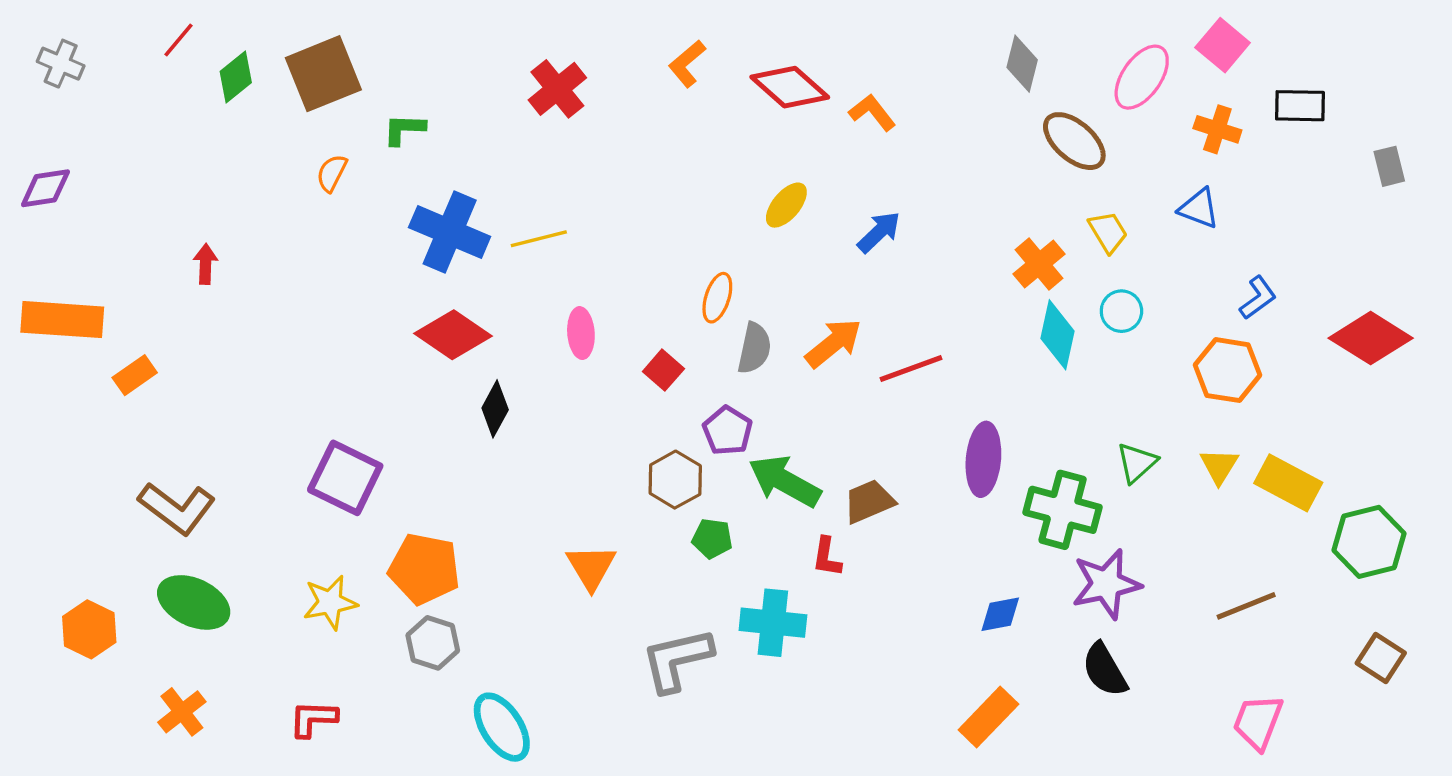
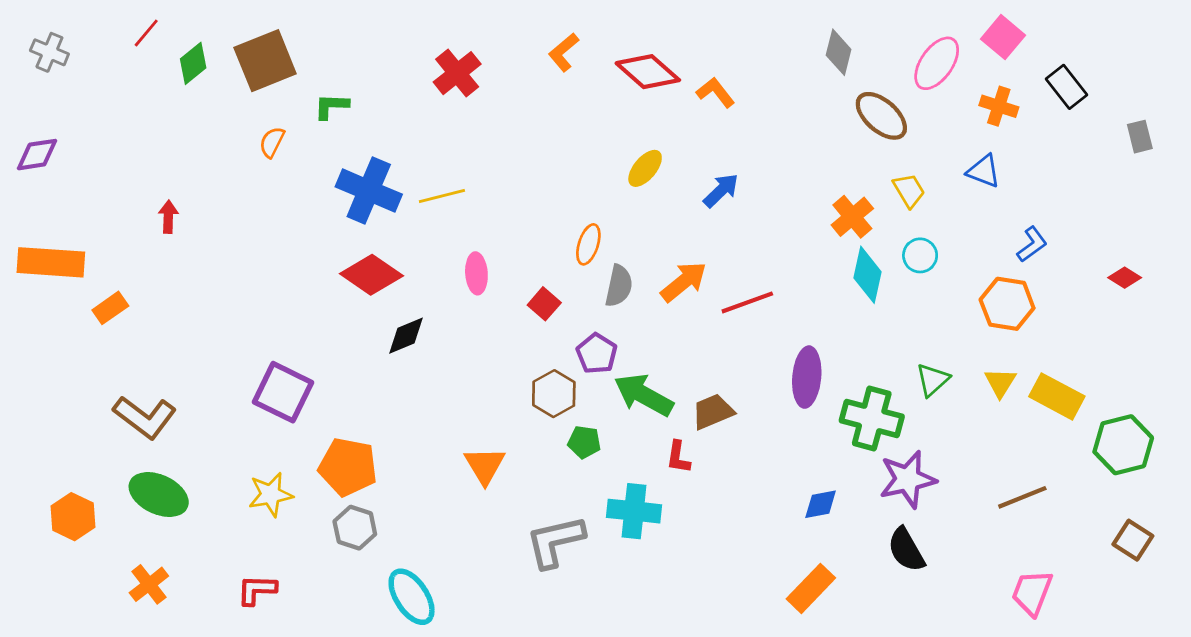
black rectangle: (1300, 106) -> (1067, 87), turned 51
red diamond: (1371, 338) -> (1125, 278), size x0.5
black diamond: (495, 409) -> (406, 336), turned 39

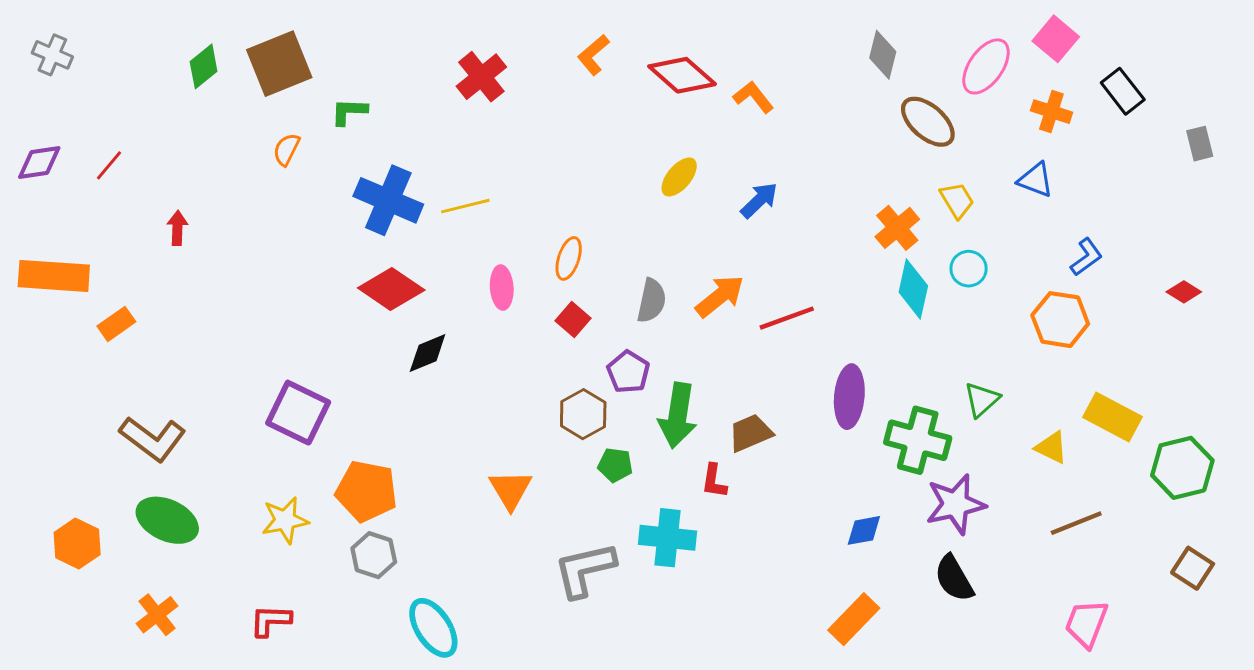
red line: (146, 33) -> (109, 165), moved
orange ellipse: (588, 244) -> (569, 258), moved
yellow triangle: (1000, 383) -> (1051, 448), moved, turned -36
green arrow: (644, 395) -> (678, 416), turned -110

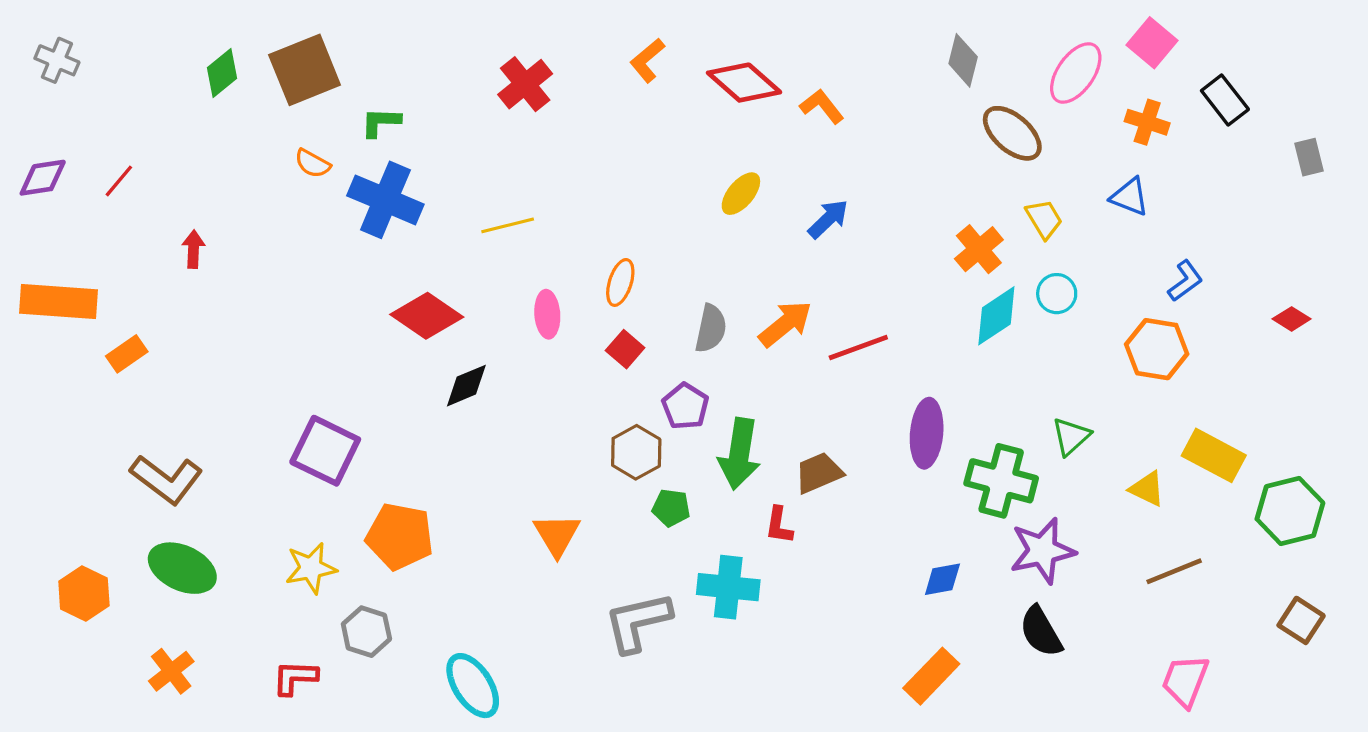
orange semicircle: (286, 149) -> (312, 163), turned -88
blue cross: (388, 200) -> (385, 200), moved
cyan diamond: (913, 289) -> (996, 316), turned 44
gray hexagon: (374, 555) -> (366, 632), moved

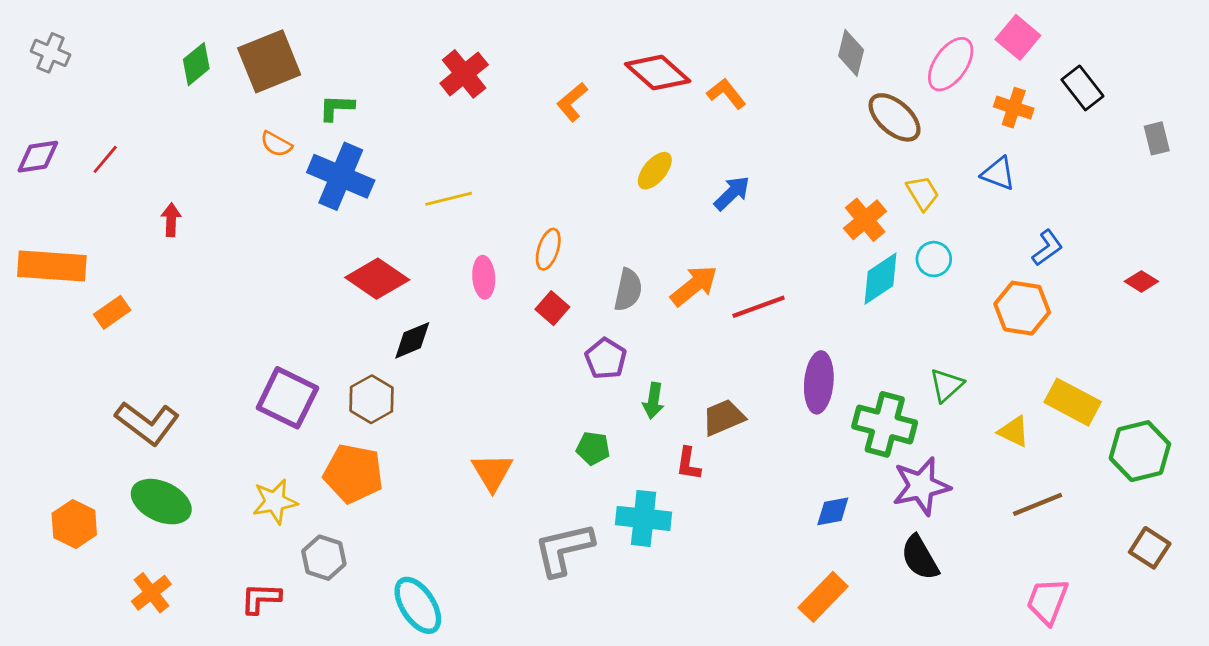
orange L-shape: (647, 60) -> (572, 102), moved
brown hexagon: (636, 452) -> (372, 399), moved
green arrow: (739, 454) -> (653, 401), size x0.6

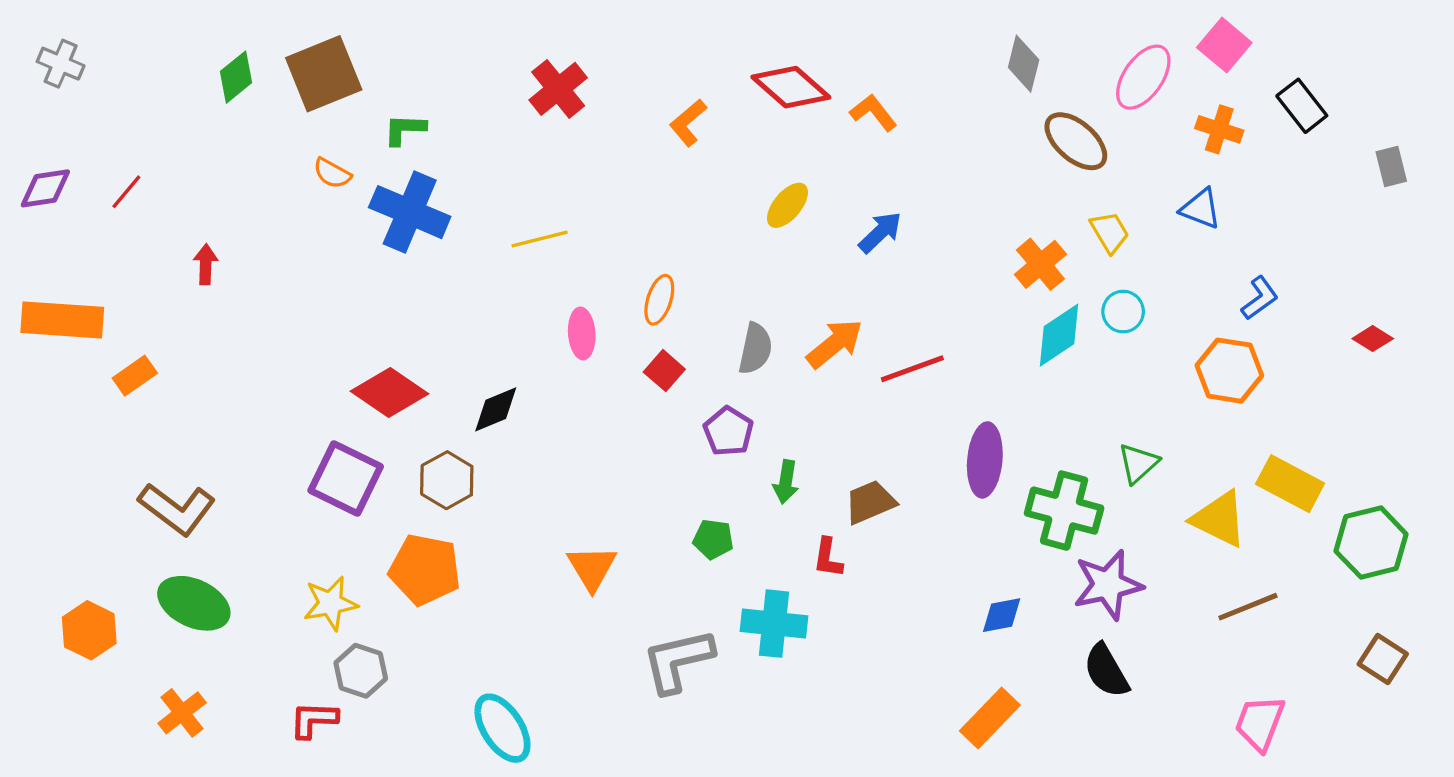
red diamond: (377, 279) -> (389, 392), moved
yellow triangle: (1014, 431) -> (1219, 519), size x1.5
gray hexagon: (324, 558) -> (361, 671), moved

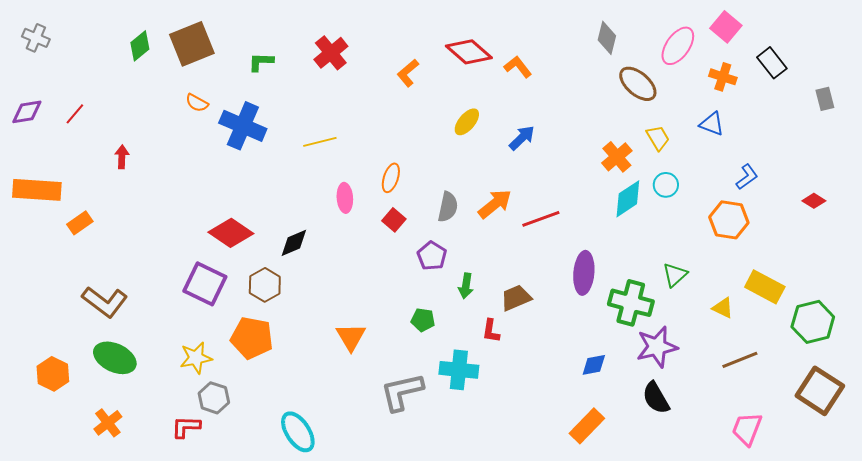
green L-shape: (405, 129) -> (261, 62), moved
yellow triangle: (1219, 519) -> (723, 308), size x0.6
brown square: (1383, 659) -> (820, 391), size x1.6

